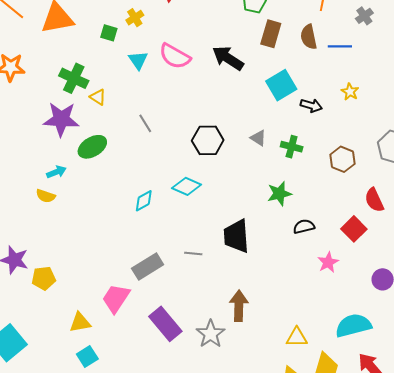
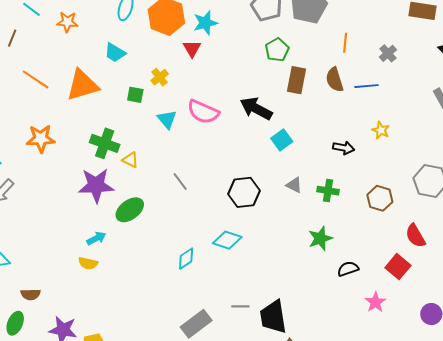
cyan square: (281, 85) -> (282, 140), moved, size x0.7
black trapezoid: (236, 236) -> (273, 317), moved

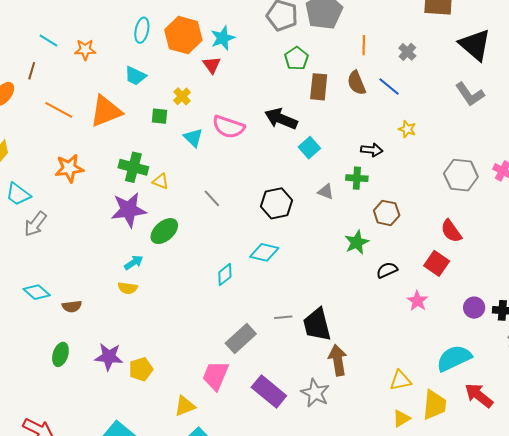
blue line: (366, 86) -> (389, 86), turned 50
green cross: (328, 191) -> (357, 178), moved
brown hexagon: (380, 198) -> (387, 213), moved
brown semicircle: (31, 294) -> (72, 306), moved

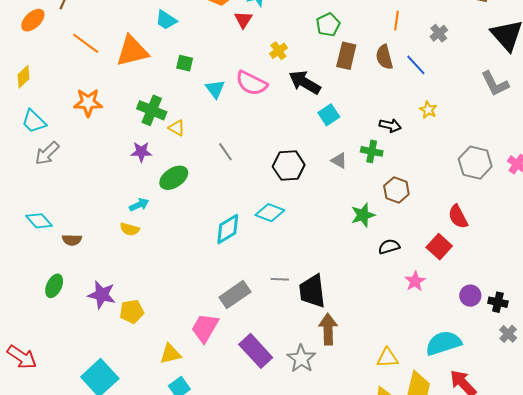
yellow cross: (182, 96) -> (278, 51), moved
purple star: (129, 210) -> (141, 152), size x0.6
cyan diamond: (225, 275) -> (228, 229), size x1.4

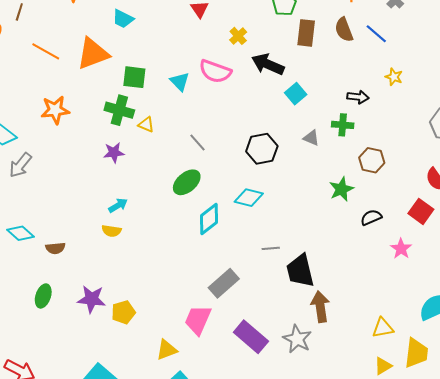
green square: (185, 63) -> (134, 77), moved, size x1.4
green ellipse: (174, 178) -> (187, 182), moved
gray line: (280, 279) -> (271, 248), moved

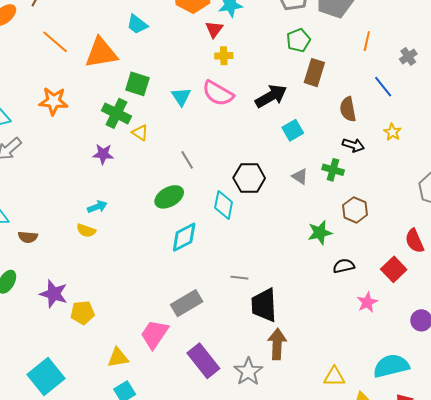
brown semicircle: (344, 30) -> (348, 109), moved
yellow cross: (238, 36) -> (224, 56), moved, turned 30
black arrow: (268, 64) -> (271, 96), turned 116
cyan diamond: (249, 198) -> (224, 205), moved, turned 76

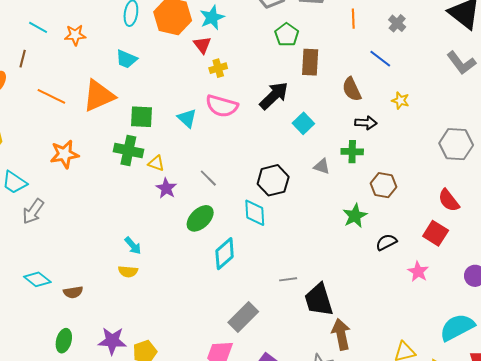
purple star: (103, 154) -> (166, 188), moved, turned -30
cyan arrow: (97, 207) -> (133, 246), turned 84

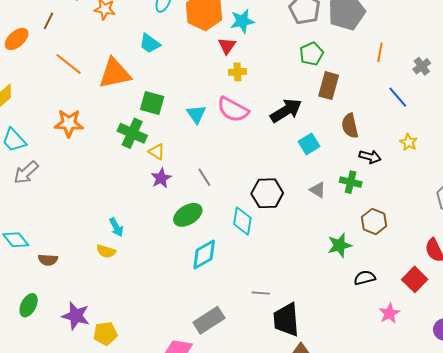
brown semicircle: (352, 89) -> (350, 126), moved

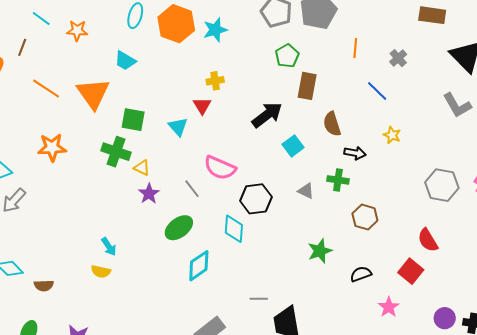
red triangle: (227, 46) -> (202, 106), moved
orange triangle: (115, 73) -> (93, 94), turned -48
pink semicircle: (233, 110) -> (220, 168), moved
green star: (340, 245) -> (320, 251), moved

